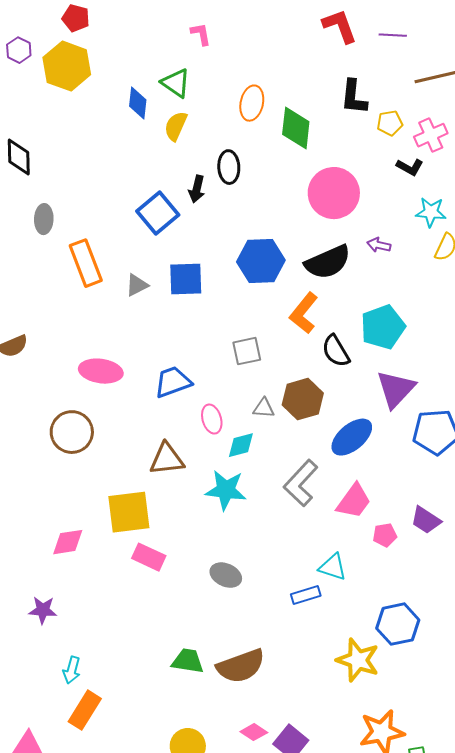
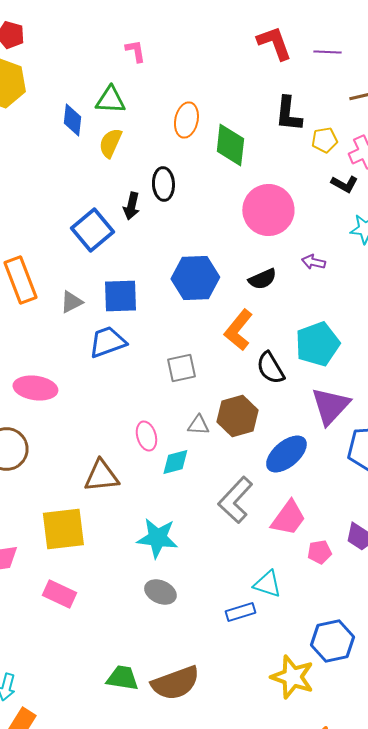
green triangle: (176, 83) -> (110, 100), turned -32
black semicircle: (328, 262) -> (262, 279), size x0.6
blue trapezoid: (173, 382) -> (107, 342), moved
cyan star: (226, 490) -> (157, 538), moved
pink rectangle: (149, 557) -> (59, 594), moved

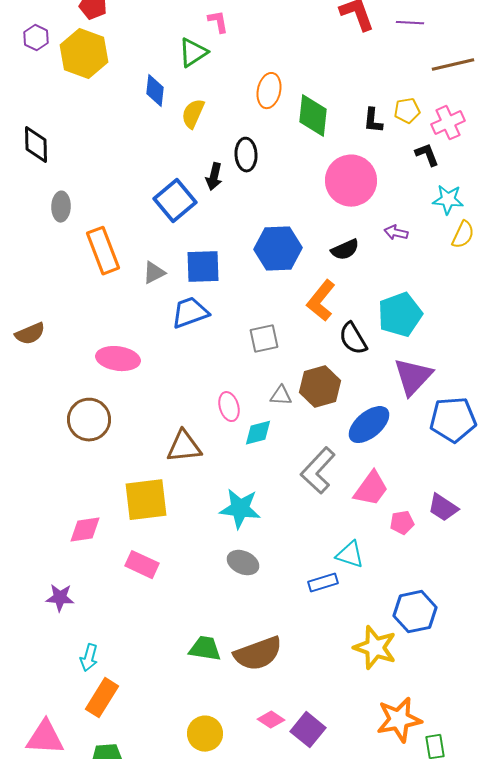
green triangle: (110, 100) -> (193, 53), moved, turned -36
black L-shape: (288, 114) -> (373, 121), moved, size x0.7
black L-shape: (344, 184) -> (427, 155), turned -140

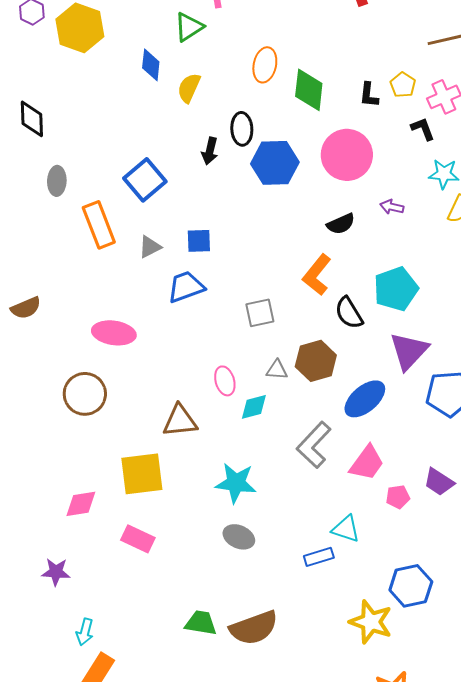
yellow pentagon: (407, 111) -> (403, 85), turned -30
blue square: (175, 201) -> (145, 180), moved
blue hexagon: (278, 249) -> (275, 163), moved
blue square: (203, 267) -> (199, 241), size x0.7

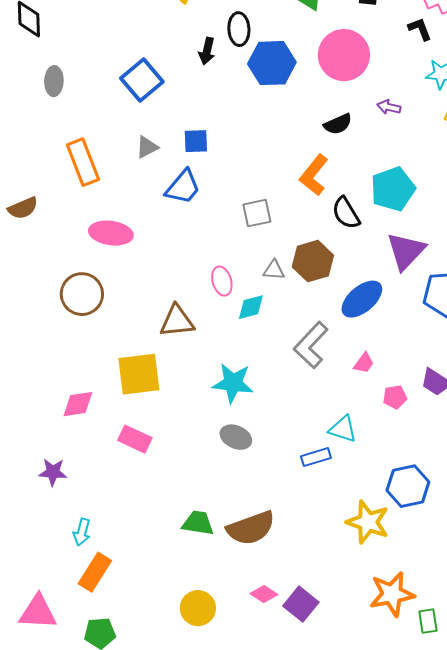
orange rectangle: (99, 225) -> (83, 162), moved
blue trapezoid: (186, 287) -> (183, 187), turned 150
pink trapezoid: (367, 463) -> (364, 363), size x0.6

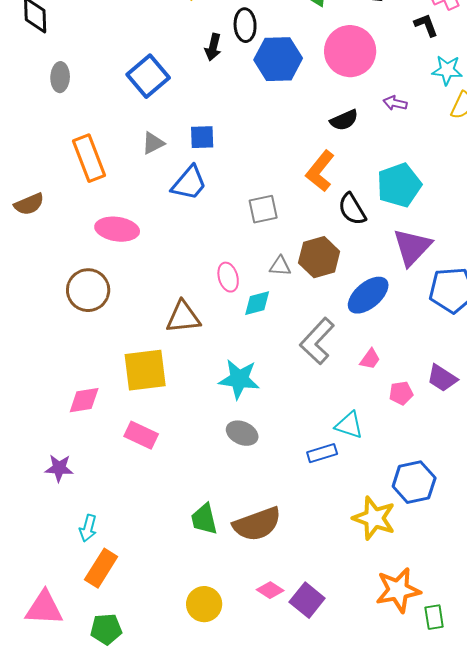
green trapezoid: (198, 523) -> (204, 519), turned -112

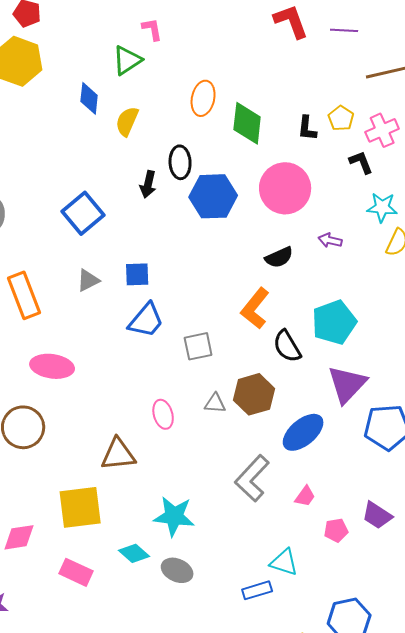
blue trapezoid: (189, 183) -> (146, 320), moved
cyan diamond: (257, 303) -> (134, 553), moved, turned 56

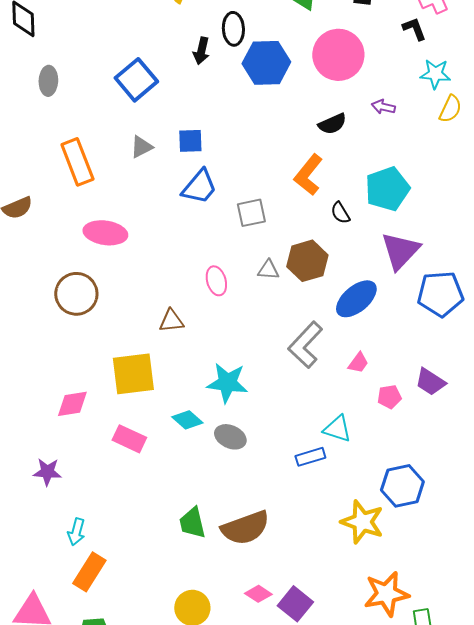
black semicircle: (287, 346) -> (340, 213), size x0.7
brown triangle: (118, 454) -> (171, 321), size x0.7

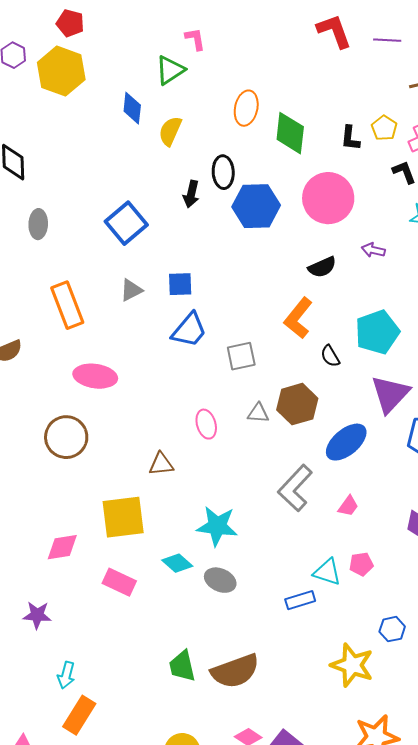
pink pentagon: (389, 397) -> (361, 564), moved
blue hexagon: (402, 486) -> (392, 629), size x0.6

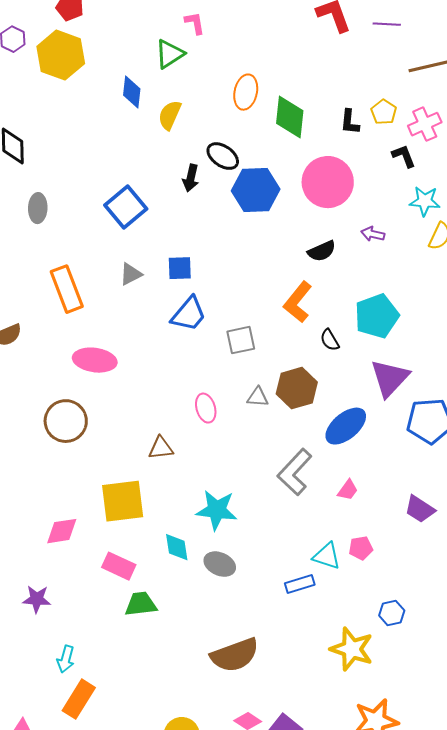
black ellipse: (223, 172) -> (223, 156), turned -52
cyan diamond: (177, 563) -> (177, 547), turned 40
green trapezoid: (182, 666) -> (141, 604), moved, turned 96

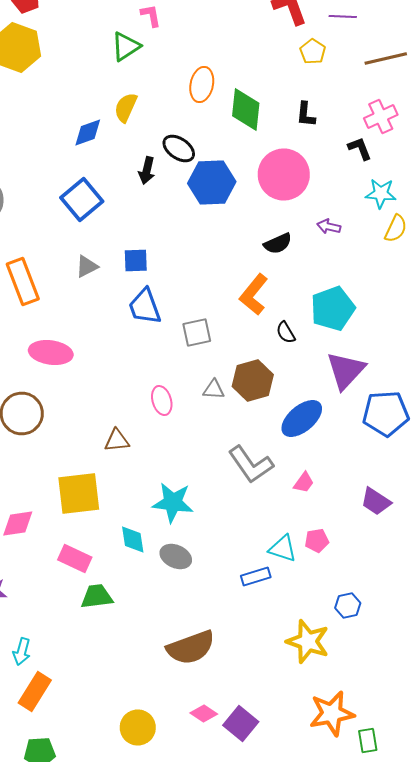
blue diamond: (132, 92) -> (88, 132), moved, turned 64
yellow pentagon: (384, 112) -> (313, 52), moved
blue trapezoid: (189, 314) -> (145, 306), turned 120
gray L-shape: (295, 472) -> (251, 464), turned -78

